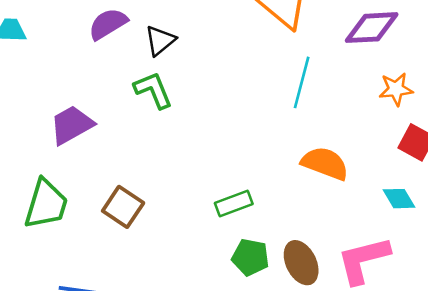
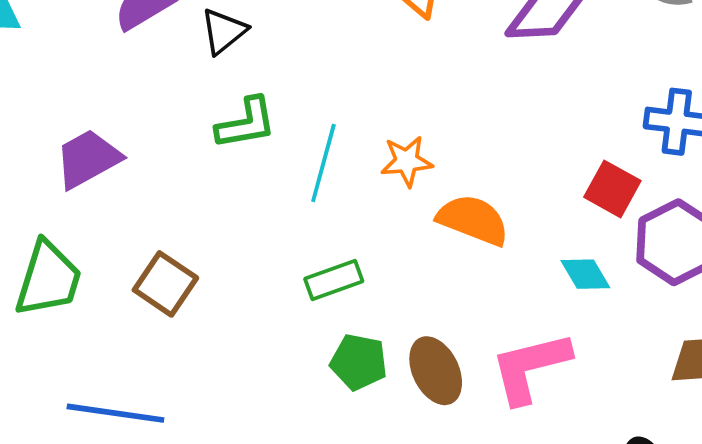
cyan line: (302, 82) -> (323, 163), moved
orange star: (396, 89) -> (407, 161), moved
green L-shape: (153, 90) -> (246, 123), moved, turned 102

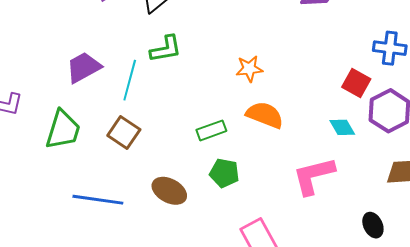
cyan line: (323, 163) -> (130, 80), moved
orange semicircle: (473, 220) -> (265, 115), moved
brown ellipse: (436, 371) -> (169, 191), moved, turned -36

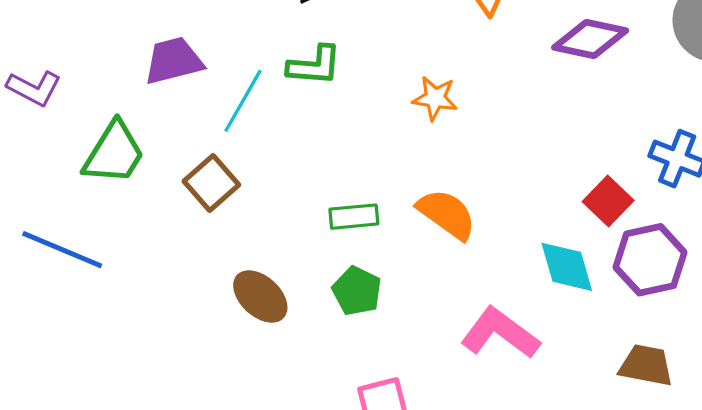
orange star: (249, 69) -> (435, 98), moved
cyan diamond: (342, 127) -> (567, 267), size x1.4
pink L-shape: (314, 176) -> (500, 333), turned 36
blue line: (98, 200) -> (62, 250), moved

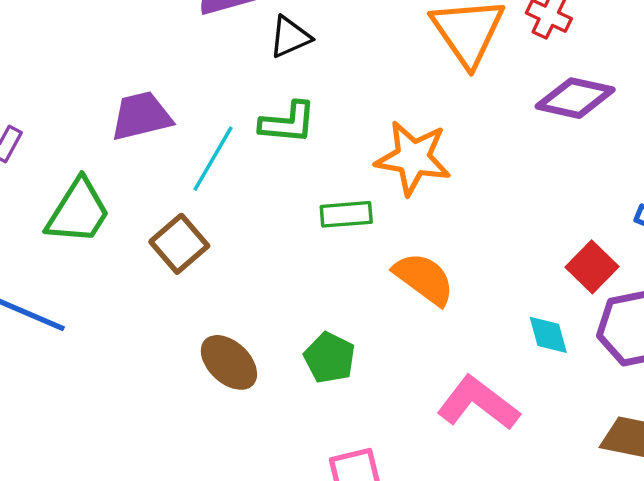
orange star: (435, 98) -> (413, 158), size x1.6
green rectangle: (354, 217) -> (346, 214), moved
cyan diamond: (567, 267) -> (548, 335), size x0.7

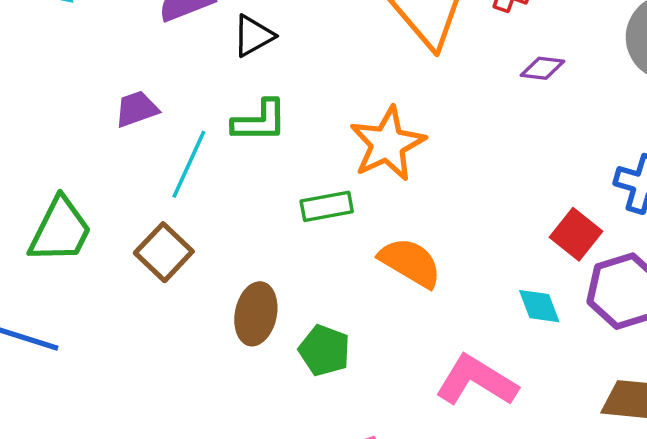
purple diamond: (575, 98) -> (542, 68), size x0.6
purple trapezoid: (141, 116) -> (137, 109), moved, size x0.7
orange star: (413, 158) -> (387, 144), turned -30
brown ellipse: (229, 362) -> (256, 314), moved, turned 64

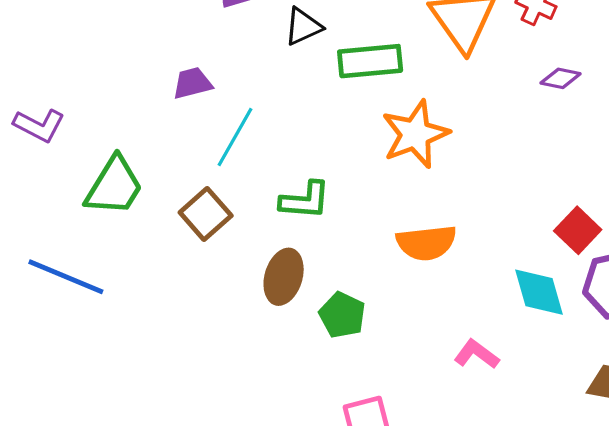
green L-shape: (260, 121) -> (305, 200), moved
green rectangle: (327, 206) -> (370, 61), moved, size x1.4
orange semicircle: (410, 263) -> (426, 243), turned 138
cyan diamond: (539, 306) -> (539, 292), size x1.4
pink L-shape: (476, 381) -> (477, 354), size x0.6

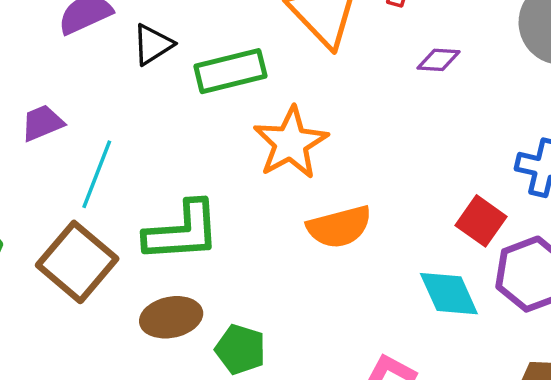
green L-shape: (305, 200) -> (182, 231), size x1.4
brown square: (206, 214) -> (77, 262), size x1.4
orange semicircle: (426, 243) -> (339, 227), moved
brown ellipse: (284, 277) -> (171, 317), turned 70

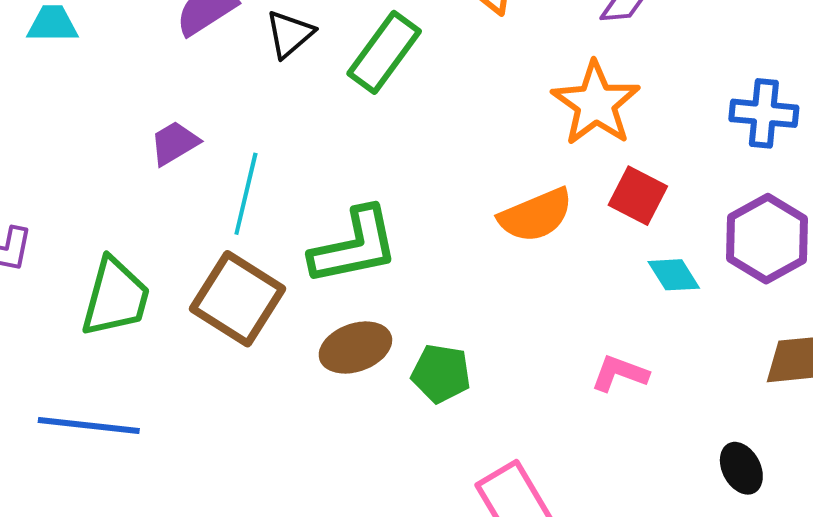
green rectangle: (230, 71) -> (384, 52), turned -32
orange star: (291, 143) -> (596, 103), moved
red square: (481, 221) -> (638, 196), moved
cyan diamond: (449, 294) -> (674, 275), size x0.7

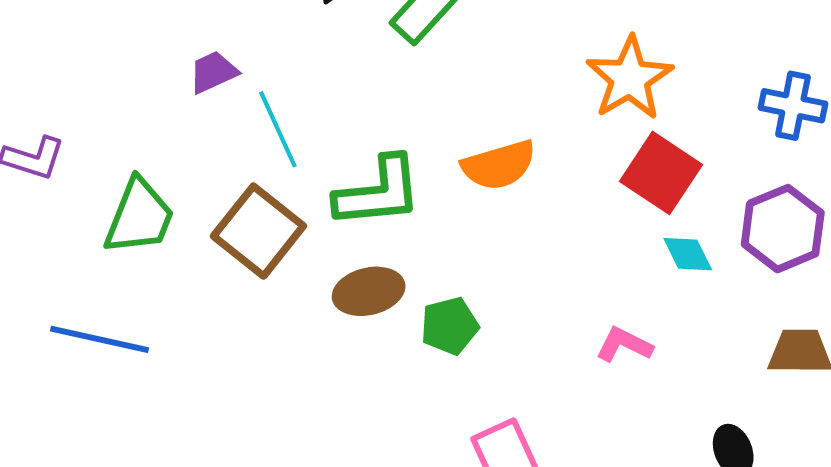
cyan line: (246, 194) -> (278, 129), turned -44
red square: (638, 196) -> (661, 173), size x1.4
orange semicircle: (536, 215) -> (499, 165), moved
green pentagon: (441, 373) -> (450, 326), turned -30

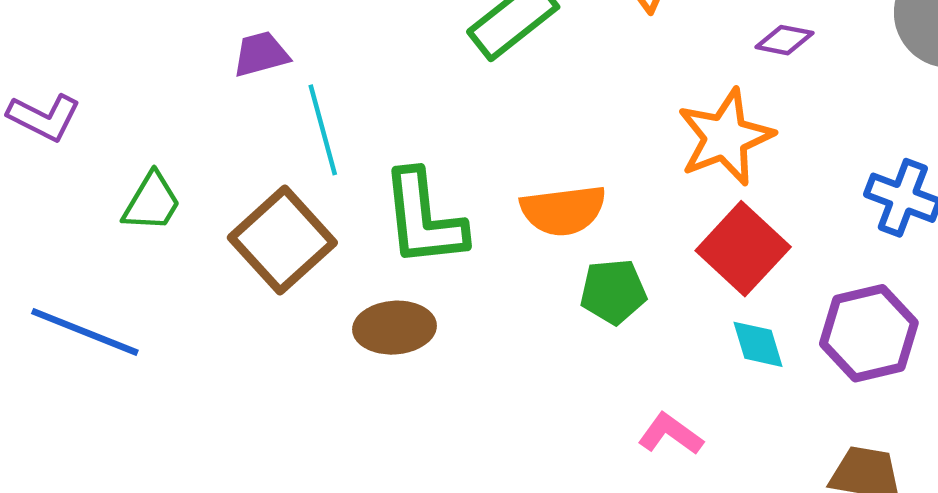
green L-shape: (378, 192) -> (423, 219), turned 80
green trapezoid: (139, 217) -> (152, 202), size x0.7
green pentagon: (450, 326) -> (613, 292), moved

